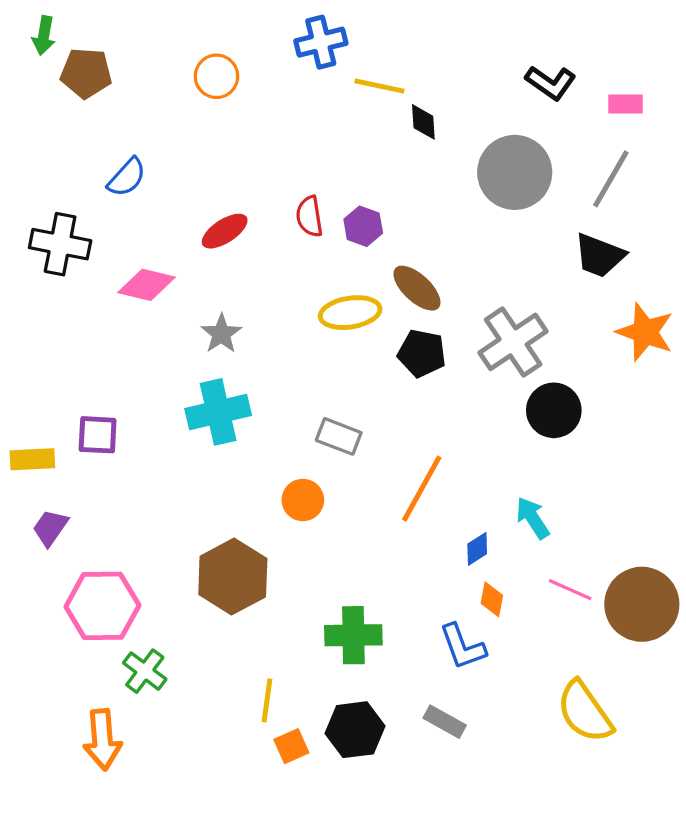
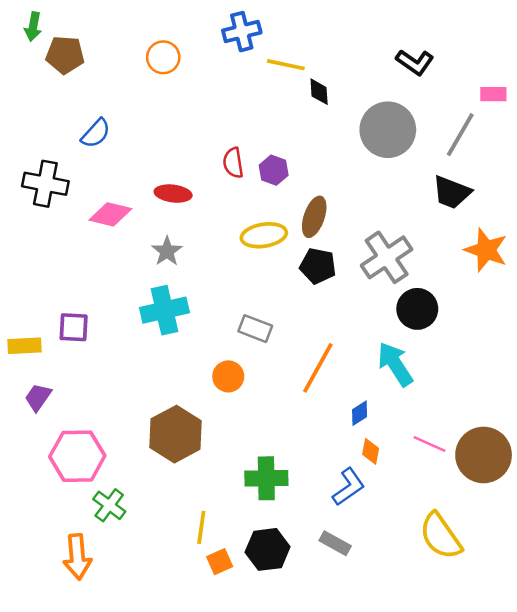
pink rectangle: (626, 104) -> (493, 94), moved
red ellipse: (225, 231) -> (173, 194), moved, turned 40
brown ellipse: (417, 288) -> (314, 217), turned 66
cyan arrow: (533, 518) -> (395, 364), moved, size x1.4
blue L-shape: (463, 647) -> (349, 487), turned -105

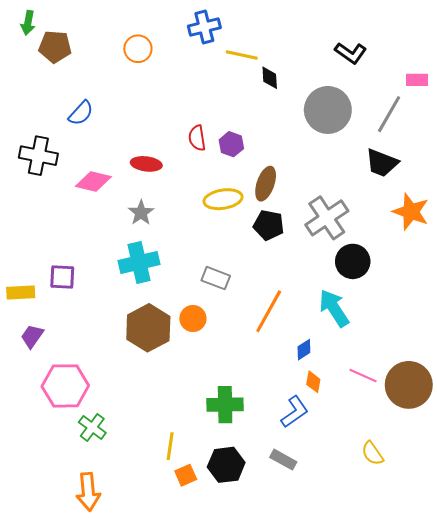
brown hexagon: (175, 434) -> (148, 328), moved
yellow semicircle: (441, 536) -> (372, 453), size x0.6
orange arrow: (77, 557) -> (88, 492), moved

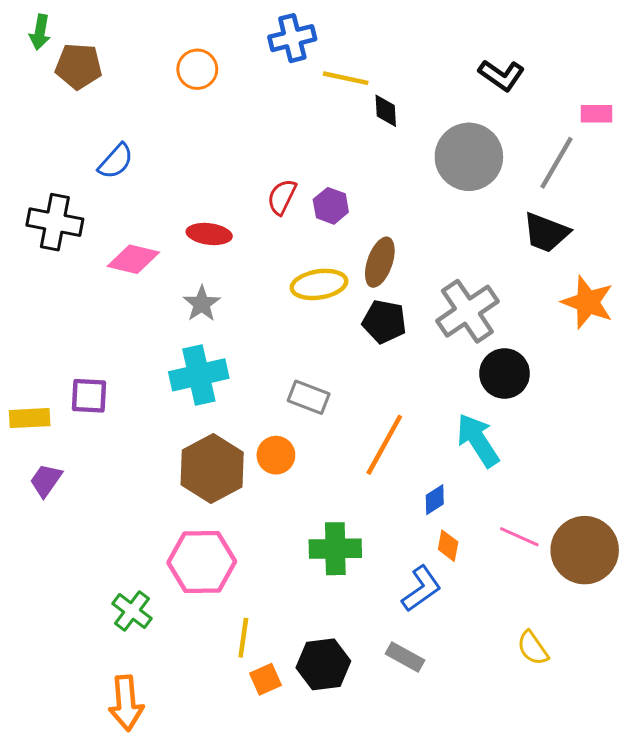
red semicircle: (197, 138) -> (282, 197), turned 35
pink hexagon: (65, 386) -> (202, 562), moved
green cross: (225, 405) -> (335, 549), moved

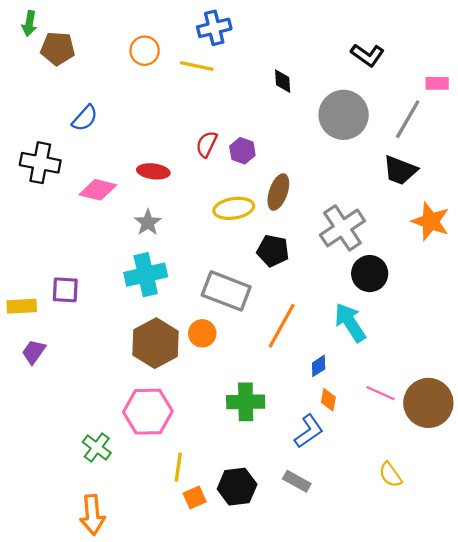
yellow line: (346, 78) -> (197, 66), moved
black pentagon: (384, 322) -> (273, 251), moved
gray rectangle: (309, 397) -> (226, 291), size x1.6

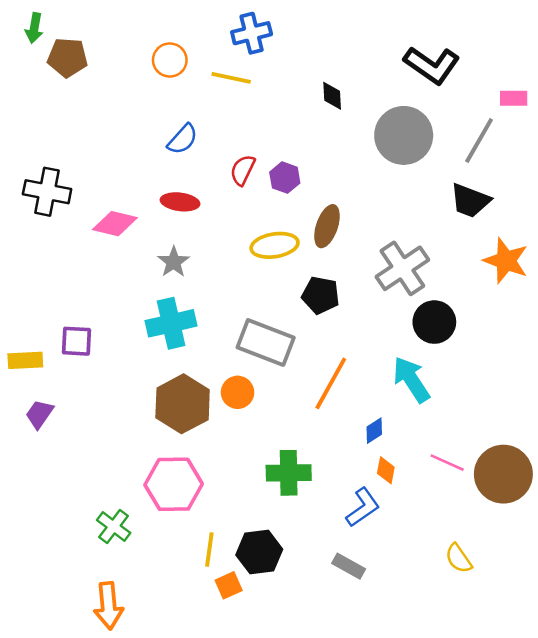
black L-shape: (367, 55) -> (432, 65), size x1.4
blue semicircle: (85, 118) -> (183, 139), moved
black hexagon: (237, 487) -> (259, 552), moved

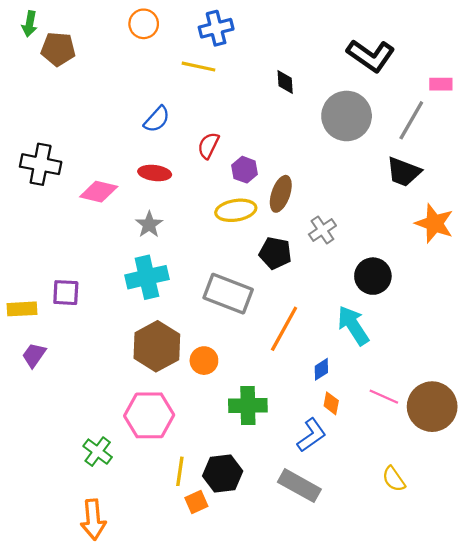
orange circle: (170, 60) -> (144, 24), moved
purple hexagon: (285, 178) -> (245, 170), moved
gray cross: (402, 268) -> (322, 230), moved, size x0.6
orange circle: (238, 392) -> (204, 361), moved
gray rectangle: (349, 566) -> (299, 486), size x1.5

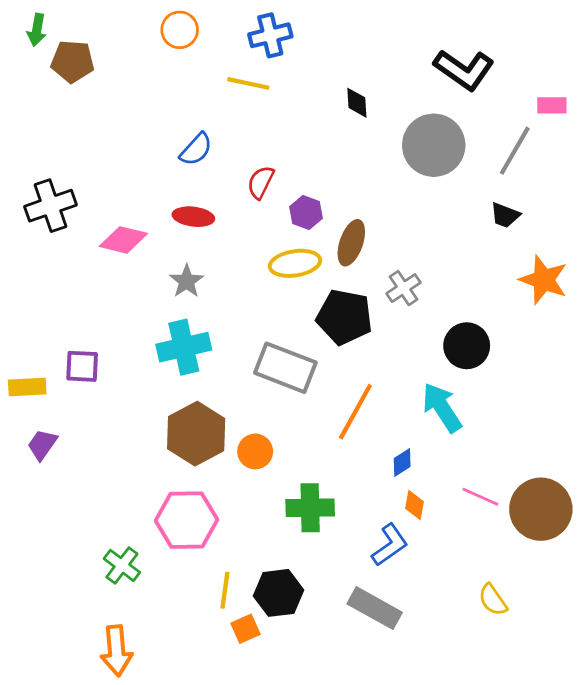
black cross: (41, 164) -> (51, 206), turned -30
black trapezoid: (404, 172) -> (505, 215), size x0.7
black pentagon: (275, 253) -> (344, 317), size x1.4

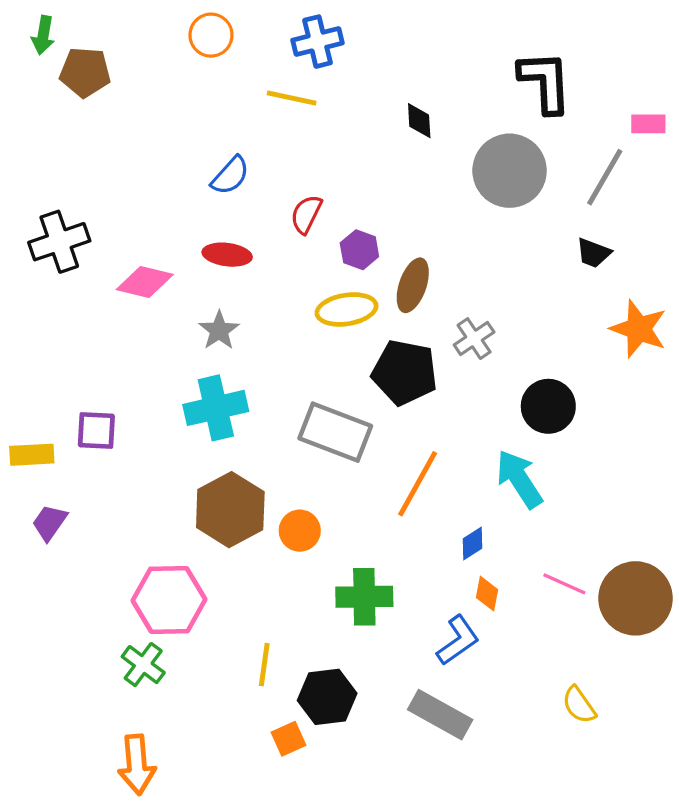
black L-shape: (464, 70) -> (545, 82), turned -128
pink hexagon: (187, 520) -> (169, 600), moved
yellow line: (225, 590) -> (264, 665), moved

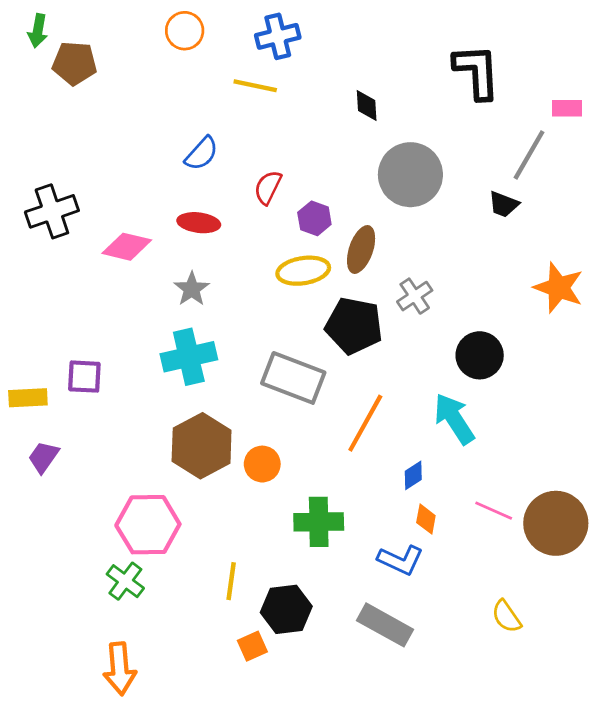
gray circle: (510, 171) -> (410, 175), moved
black trapezoid: (593, 253) -> (504, 204), moved
blue L-shape: (458, 640) -> (401, 560), turned 60

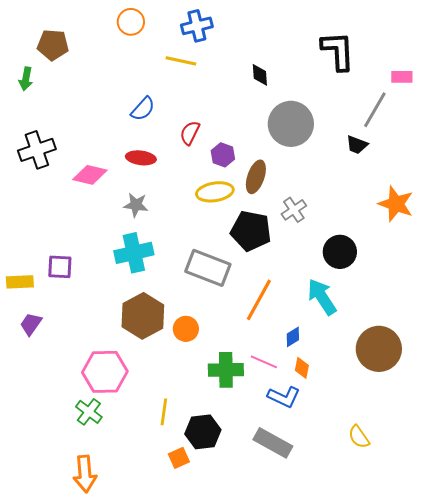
green arrow: (38, 31) -> (26, 79), moved
gray star: (192, 289) -> (136, 205), turned -30
pink line: (494, 511) -> (264, 362), moved
brown circle: (556, 523) -> (379, 349), moved

